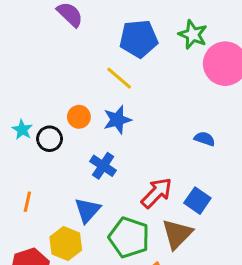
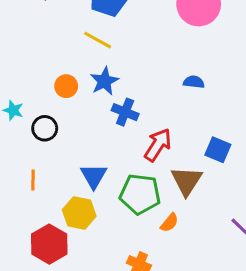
black circle: (50, 139) -> (45, 128), moved
blue cross: (103, 166) -> (125, 112), moved
blue square: (197, 201) -> (218, 150), moved

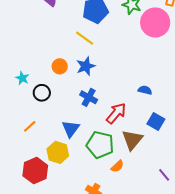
blue semicircle: (194, 82) -> (145, 90), moved
blue cross: (125, 112) -> (89, 97), moved
orange line: (33, 180) -> (30, 126), turned 40

